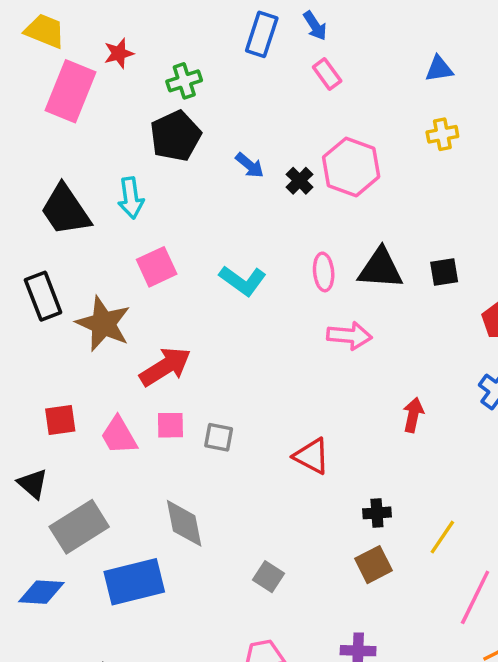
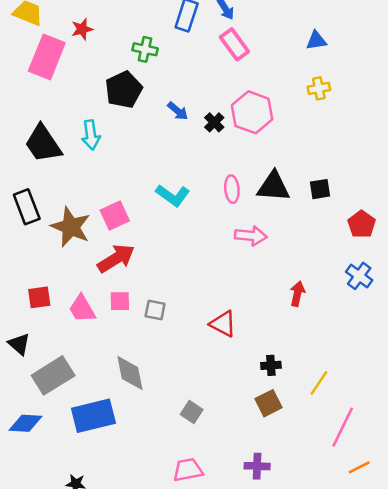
pink rectangle: (327, 74) -> (234, 44), size x1.4
green cross: (184, 81) -> (145, 49), moved, turned 30
pink square: (157, 267) -> (115, 216), moved

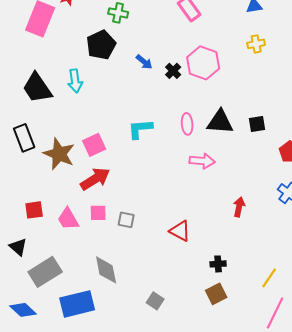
cyan L-shape: (173, 195) -> (140, 129), turned 140
yellow line: (319, 383) -> (269, 278), moved
blue diamond: (25, 423) -> (23, 310), turned 40

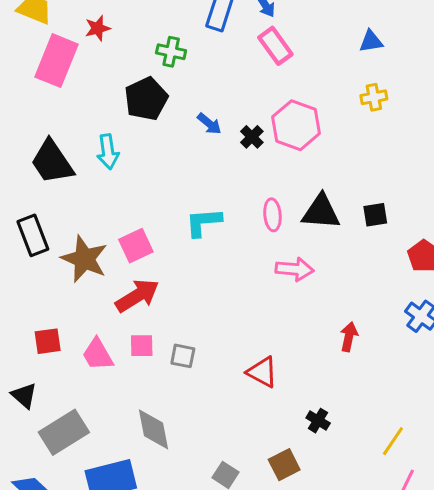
black cross: (218, 264) -> (318, 421), turned 35
brown square: (216, 294) -> (284, 465), moved

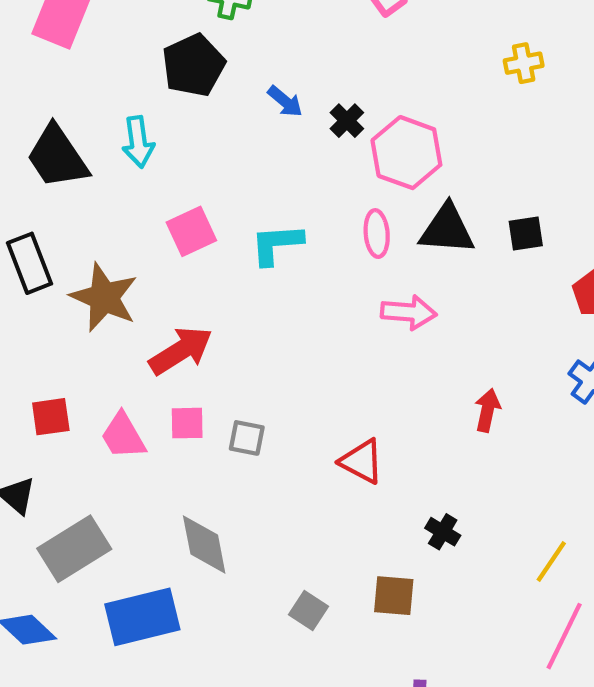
pink hexagon: (296, 125) -> (406, 153), moved
pink square: (136, 246) -> (191, 231), moved
brown square: (284, 465) -> (394, 596), turned 32

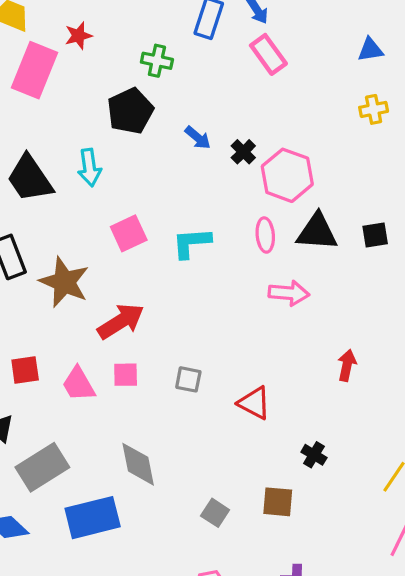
gray square: (247, 438) -> (188, 379), moved

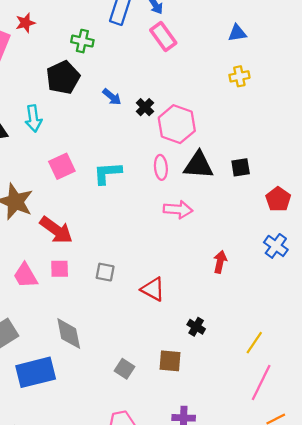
red arrow: (121, 321) -> (56, 230), turned 68

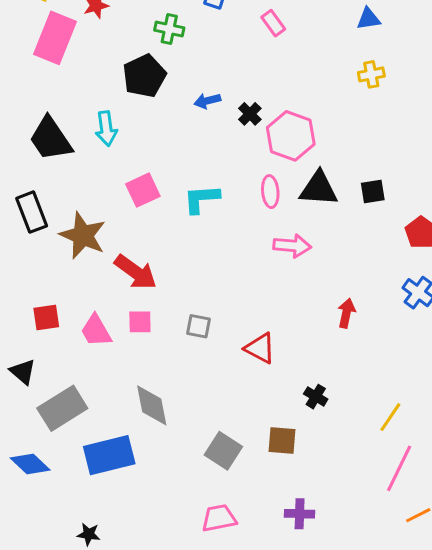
pink rectangle: (163, 37) -> (273, 23), size x0.7
blue arrow: (112, 97) -> (207, 101), turned 126
gray square: (124, 369) -> (223, 451), size x1.4

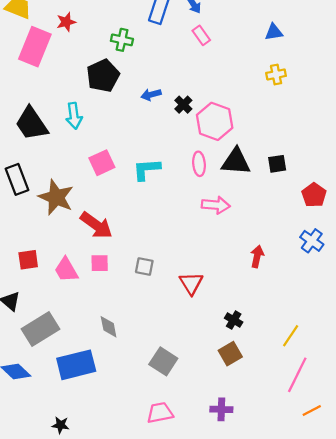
red triangle: (260, 348) -> (191, 283), turned 30
gray diamond: (152, 405) -> (109, 327), size x0.7
brown square: (282, 441) -> (230, 354), moved, turned -35

